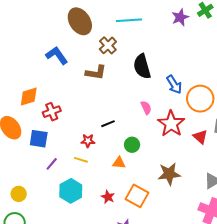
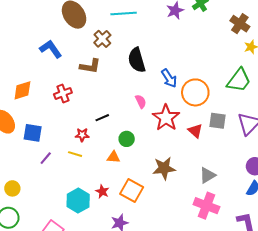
red cross: (52, 112) -> (63, 93), moved
cyan hexagon: (71, 191) -> (78, 201), moved

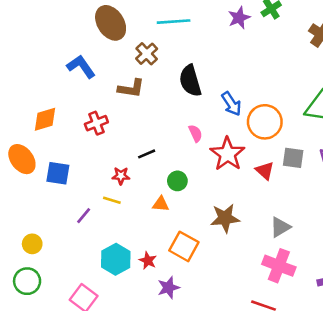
purple line: (46, 158) -> (84, 216), moved
red star: (102, 191) -> (148, 261), moved

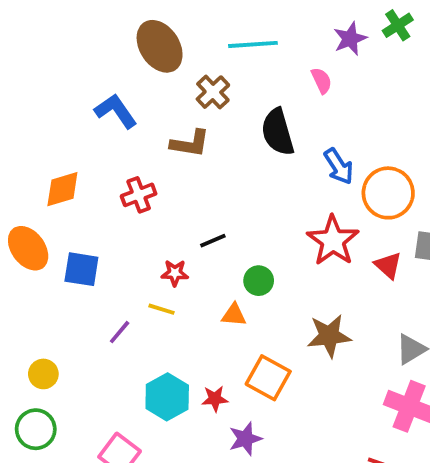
pink semicircle: (195, 133) -> (321, 81), moved
red star: (148, 261) -> (215, 399), turned -30

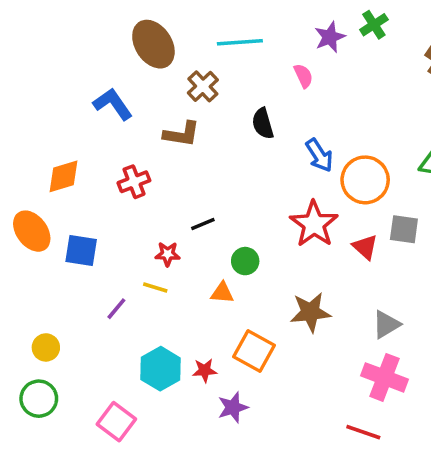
black semicircle: (278, 132) -> (263, 123), size x0.7

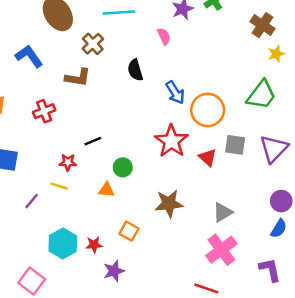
orange square: (254, 351) -> (129, 231), size x0.7
pink cross: (385, 377) -> (221, 250), turned 32

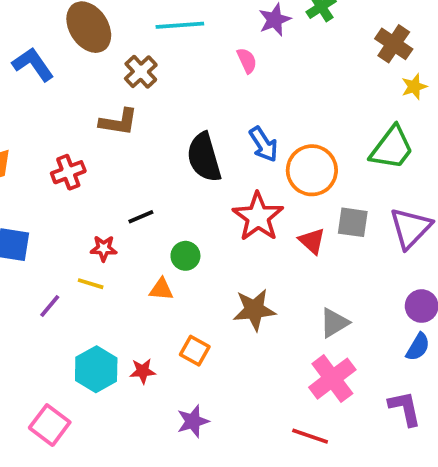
blue L-shape: (29, 56) -> (33, 64), moved
black semicircle: (135, 70) -> (204, 157), moved, size x1.5
purple star: (114, 271) -> (193, 421), moved

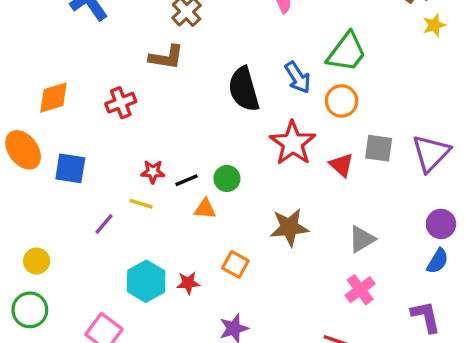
green trapezoid: (392, 148) -> (347, 52), moved
orange circle: (312, 170) -> (342, 101), size x0.7
black line: (141, 217) -> (187, 180), moved
pink cross: (332, 379) -> (360, 290), size x0.7

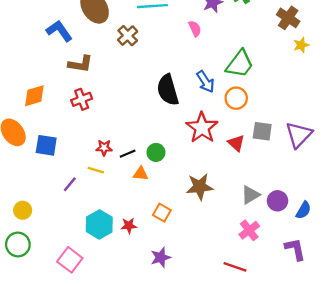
brown L-shape: (166, 57) -> (80, 64), moved
purple circle: (441, 224) -> (278, 201), moved

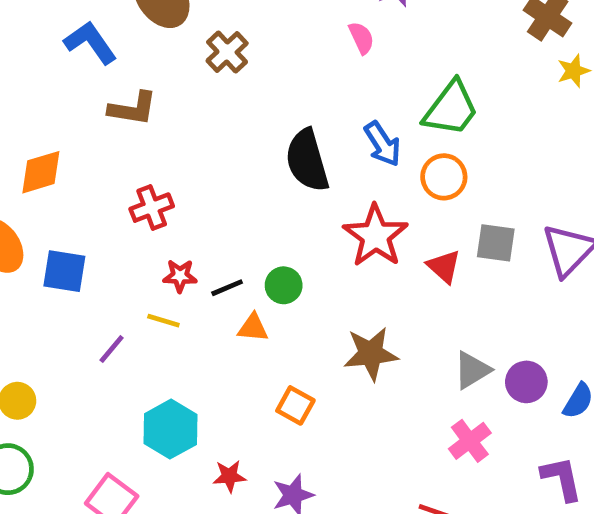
red cross: (82, 99) -> (152, 208), moved
red star: (129, 226) -> (229, 476), moved

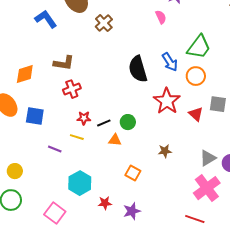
brown L-shape: (133, 109) -> (64, 63), moved
purple line: (112, 349) -> (55, 149), turned 72
brown star: (371, 354) -> (165, 151), size x0.6
pink cross: (470, 441) -> (207, 188), size x1.5

